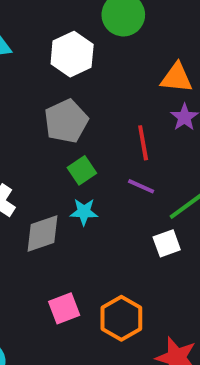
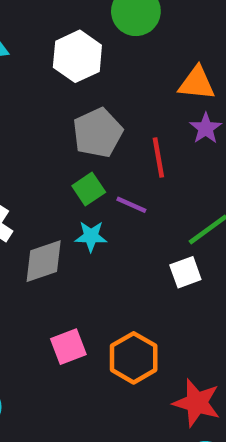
gray pentagon: (66, 121) -> (98, 133), moved
purple line: (141, 186) -> (131, 205), moved

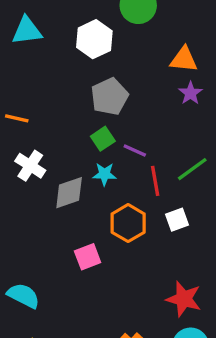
red line: (158, 158) -> (155, 181), moved
white square: (185, 272) -> (177, 220), moved
orange hexagon: (134, 358) -> (128, 223), moved

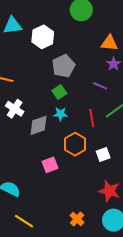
white hexagon: (94, 39) -> (43, 37), moved
purple line: (135, 150) -> (100, 86), moved
white square: (177, 220) -> (103, 155), moved

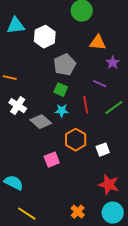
orange triangle: (109, 43) -> (98, 43), moved
green square: (59, 92) -> (61, 90), turned -32
red line: (92, 118) -> (86, 105), moved
gray diamond: (39, 125) -> (41, 122), turned 60

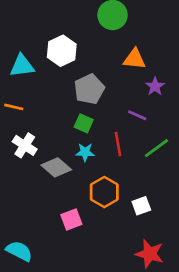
cyan triangle: (16, 26) -> (22, 66), moved

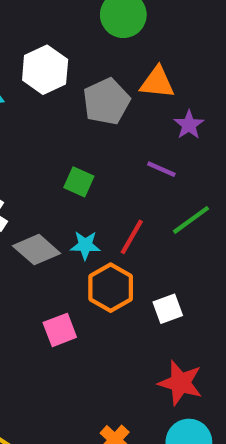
gray pentagon: (89, 89) -> (106, 101), moved
red line: (118, 144) -> (132, 237), moved, turned 40
cyan star: (85, 152) -> (85, 245), moved

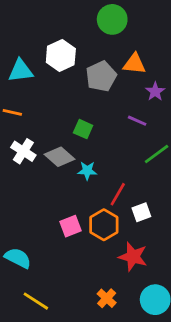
red line: (132, 237) -> (118, 194), moved
gray diamond: (37, 250) -> (59, 157), moved
orange hexagon: (111, 288) -> (104, 225), moved
red star: (180, 383) -> (133, 257), moved

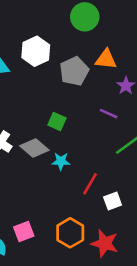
orange hexagon: (104, 225) -> (70, 233), moved
pink square: (71, 226) -> (24, 231), moved

